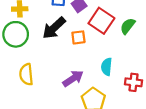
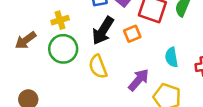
yellow semicircle: (26, 74) -> (98, 67), moved

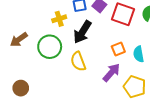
yellow cross: (60, 20) -> (59, 19), moved
orange square: (132, 34) -> (118, 49), moved

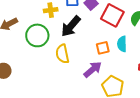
cyan semicircle: (139, 54) -> (122, 44), moved

